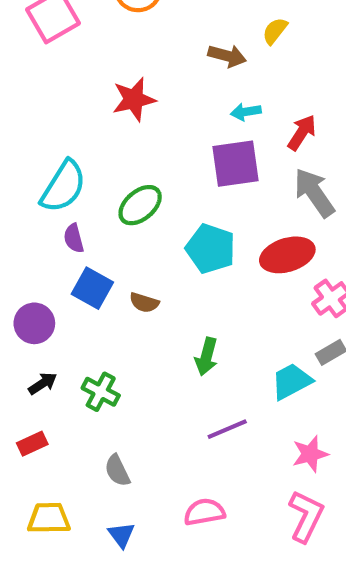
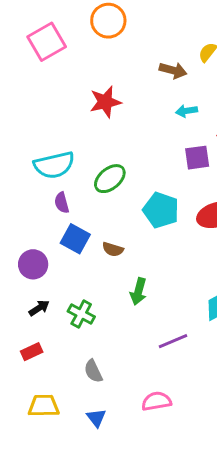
purple square: (235, 164) -> (197, 158), moved, size x0.7
cyan semicircle: (63, 186) -> (54, 165), turned 45
green arrow: (206, 357) -> (138, 291), moved

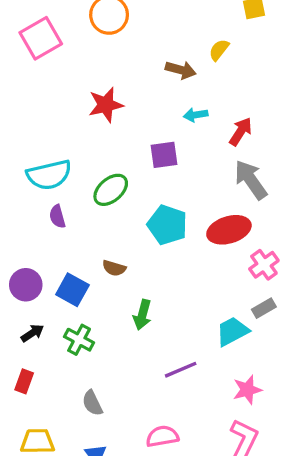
purple square: (197, 158) -> (164, 155), moved
blue square: (75, 239) -> (72, 290), moved
red rectangle: (32, 352) -> (24, 381), turned -45

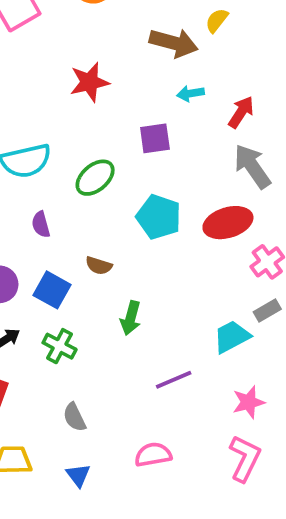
brown arrow: (181, 70) -> (174, 43), size x1.4
purple semicircle: (57, 216) -> (41, 224), moved

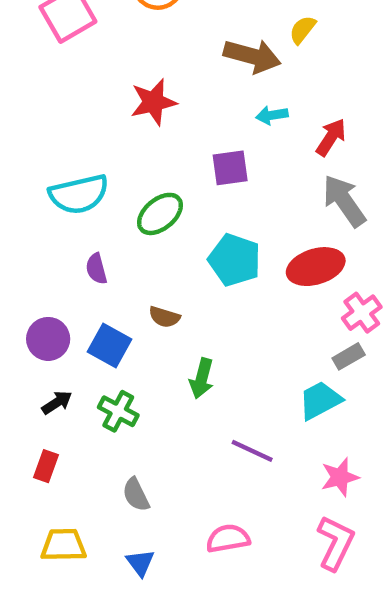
gray rectangle: (267, 311) -> (349, 356), moved
purple line: (174, 380) -> (252, 451), turned 48

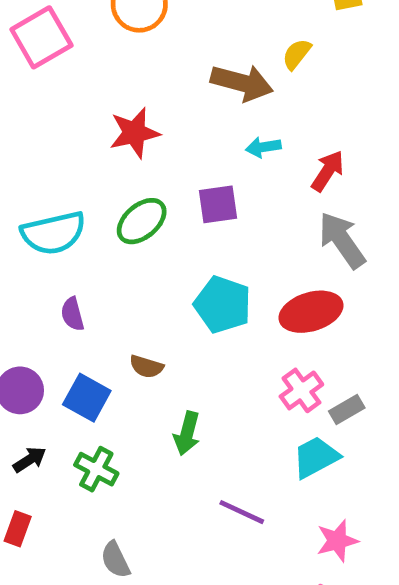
green ellipse: (160, 214) -> (142, 221), moved
pink cross: (362, 313) -> (301, 390), moved

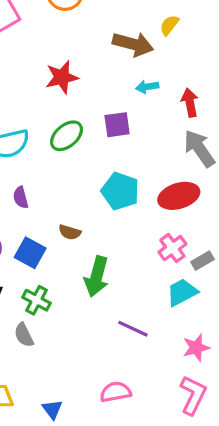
red arrow: (328, 171) -> (190, 103), turned -44
green arrow: (187, 433) -> (97, 276), size x1.4
gray semicircle: (115, 560) -> (24, 335), moved

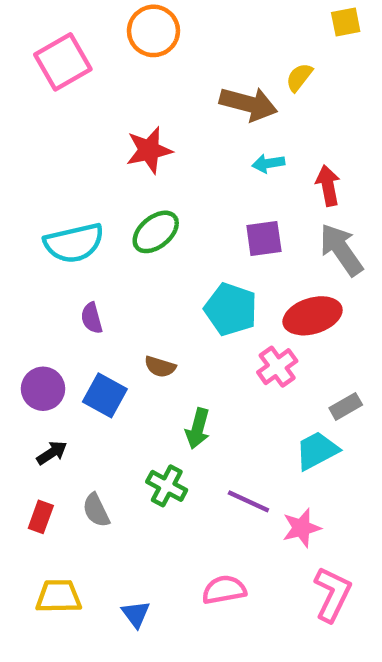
purple square: (117, 125) -> (264, 239), moved
pink cross: (172, 248) -> (277, 367), moved
green arrow: (97, 276) -> (198, 428), size x0.7
green cross: (36, 300) -> (167, 486), moved
pink star: (196, 348) -> (301, 528), moved

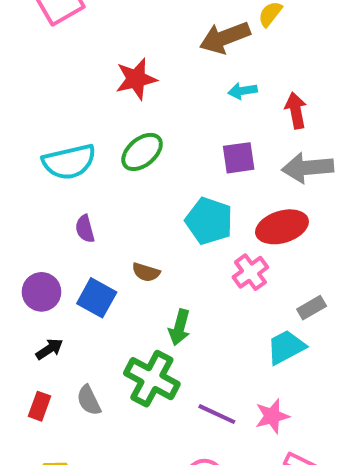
brown arrow: (248, 104) -> (225, 38), turned 144
gray arrow: (341, 250) -> (308, 168), turned -60
green cross: (167, 486) -> (152, 379), size x1.5
purple line: (248, 501) -> (217, 414), moved

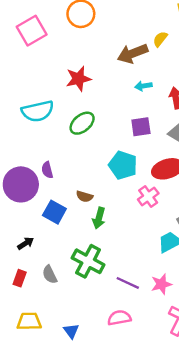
cyan semicircle: (69, 162) -> (38, 111), moved
purple circle: (41, 292) -> (21, 184), moved, size x1.5
green arrow: (179, 327) -> (99, 218), moved

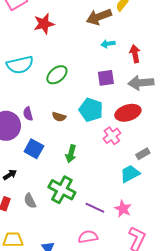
red star: (78, 79) -> (44, 24), moved
brown semicircle: (84, 196) -> (59, 117), moved
pink star: (161, 284) -> (123, 209), turned -30

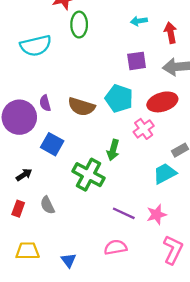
green ellipse: (57, 75) -> (79, 25), moved, turned -50
brown semicircle: (59, 117) -> (81, 107), size x1.6
green arrow: (71, 154) -> (113, 150), moved
green cross: (62, 190) -> (89, 175), moved
pink star: (123, 209) -> (157, 215), turned 30

